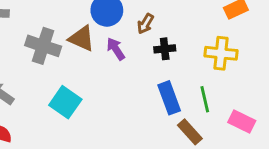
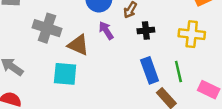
brown triangle: (82, 38) -> (78, 45), moved
cyan square: (65, 102) -> (65, 74), turned -30

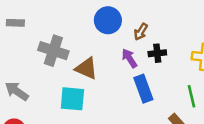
purple arrow: (106, 30) -> (129, 58), moved
blue rectangle: (150, 70) -> (143, 89), moved

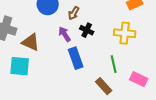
black cross: (157, 53) -> (87, 30), turned 32

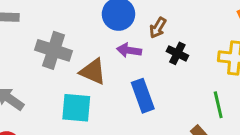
purple arrow: (65, 34) -> (129, 50), moved, turned -49
blue rectangle: (76, 58) -> (143, 96), moved

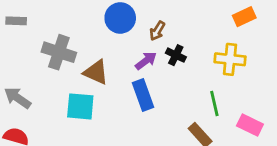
purple arrow: (129, 50) -> (146, 61), moved, turned 135

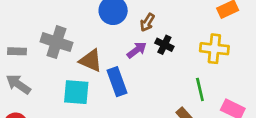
gray rectangle: (16, 21) -> (17, 51), moved
blue rectangle: (143, 95) -> (117, 82), moved

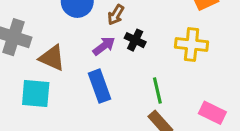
blue rectangle: (117, 82) -> (100, 86), moved
green line: (200, 89) -> (157, 90), moved

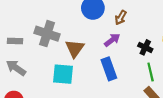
black cross: (135, 40) -> (145, 47), moved
brown triangle: (52, 58) -> (75, 49), turned 42

